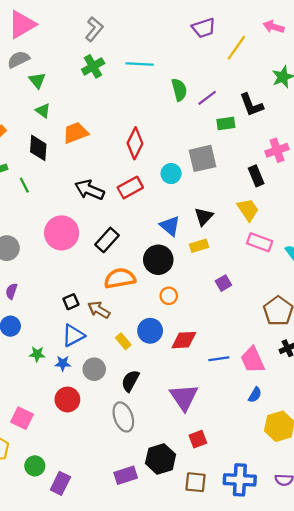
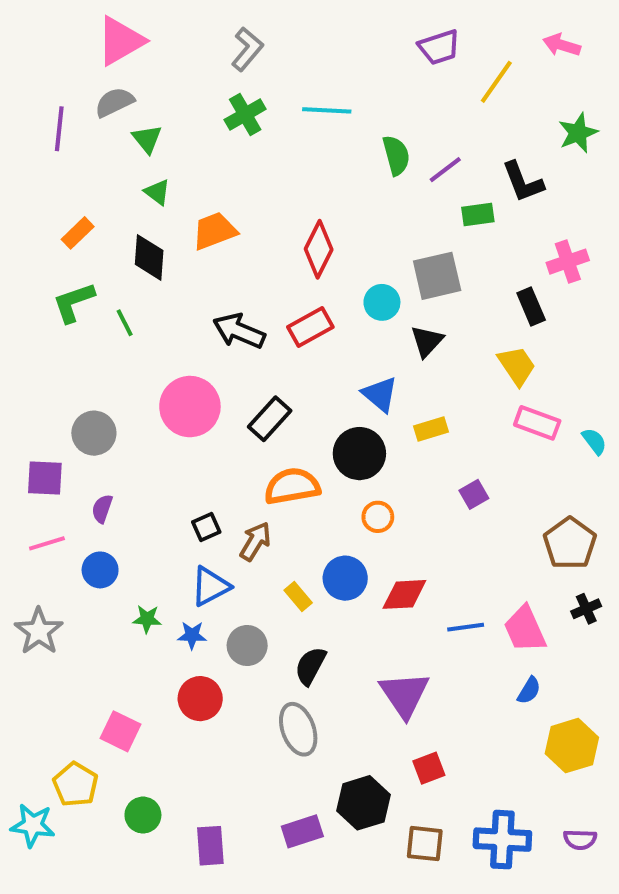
black triangle: (204, 217) -> (427, 341), moved
brown arrow: (99, 310) -> (255, 541), turned 90
purple rectangle: (60, 483) -> (210, 846), moved, turned -30

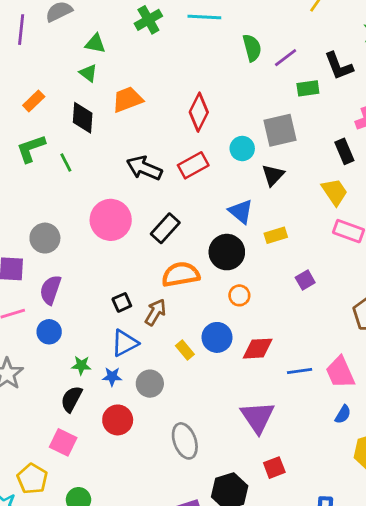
green triangle: (147, 139) -> (95, 44), moved, turned -40
purple semicircle: (102, 509) -> (50, 290), size x1.5
black semicircle: (310, 666) -> (71, 399), moved

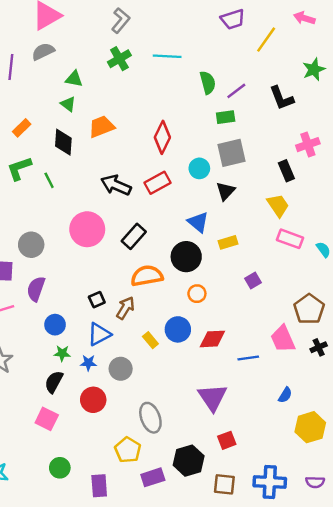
green rectangle: (308, 88) -> (226, 117), moved
blue circle: (49, 332) -> (55, 325), moved
pink trapezoid: (340, 372) -> (283, 339), moved
yellow pentagon: (32, 479) -> (128, 450), moved

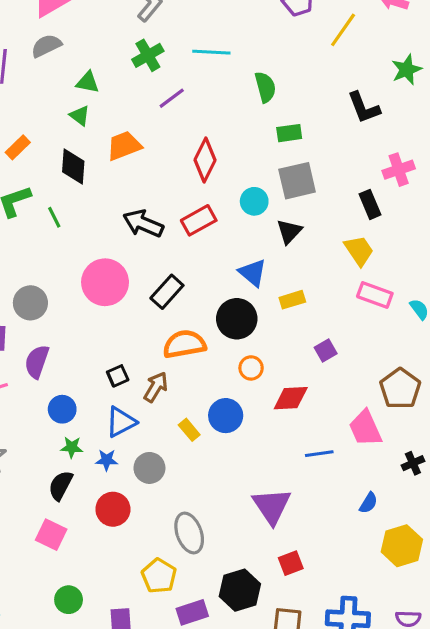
purple line: (236, 91) -> (172, 98), moved
red diamond: (212, 339) -> (291, 398), moved
black cross: (319, 347) -> (413, 463), moved

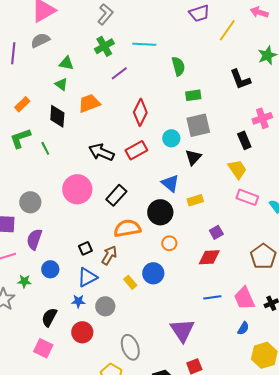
red diamond: (291, 398) -> (209, 257), moved
pink trapezoid: (365, 428) -> (244, 298), moved
green star: (72, 447) -> (24, 281), moved

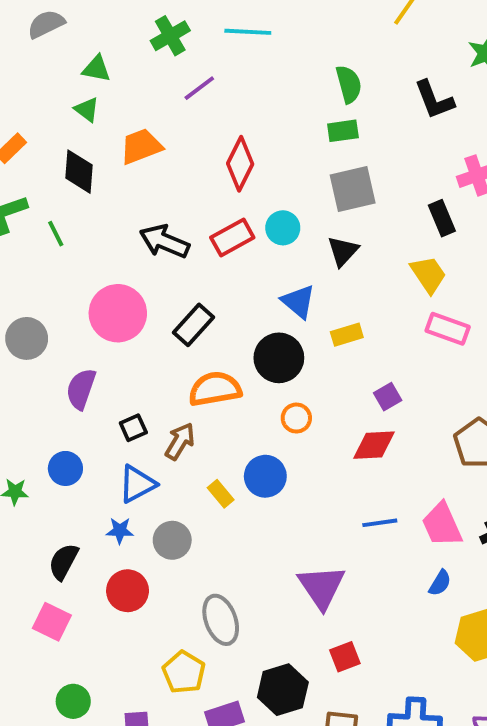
green semicircle: (178, 66) -> (349, 84), moved
cyan circle: (171, 138) -> (283, 228), moved
purple semicircle: (34, 239) -> (81, 389), moved

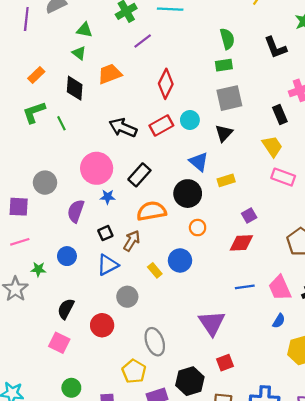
blue star: (120, 531) -> (108, 197), moved

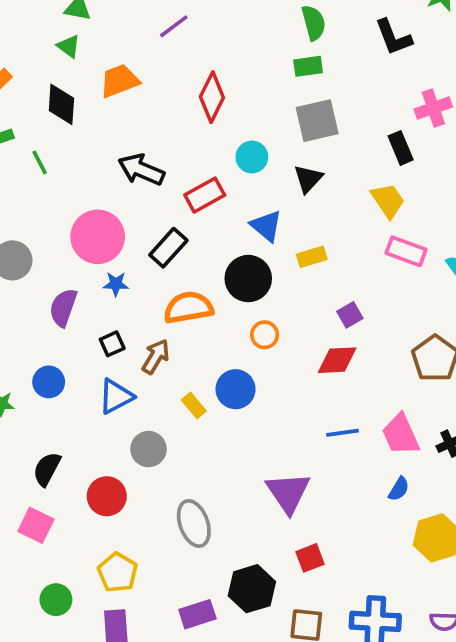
red rectangle: (161, 125) -> (205, 195), moved
yellow pentagon: (134, 371) -> (118, 572), moved

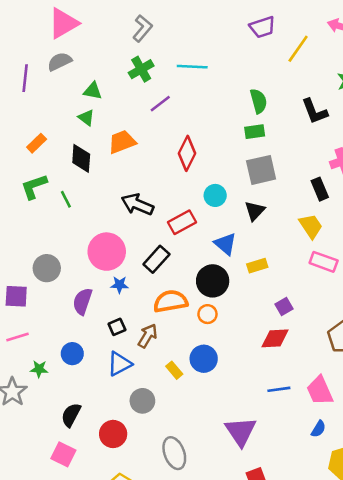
orange circle: (265, 335) -> (207, 314), moved

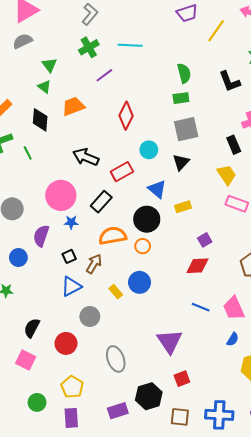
green triangle: (93, 91) -> (49, 65), turned 42
blue circle: (72, 354) -> (18, 257), moved
blue line: (279, 389) -> (201, 307), turned 30

